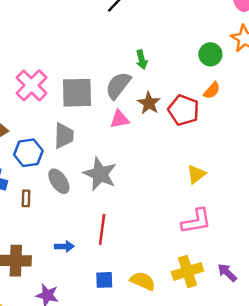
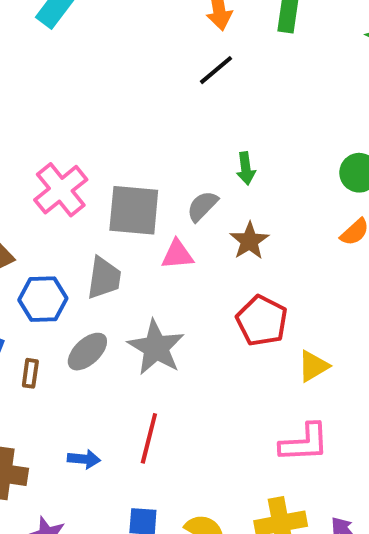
gray semicircle: (118, 85) -> (202, 206), size x0.7
red pentagon: (184, 110) -> (262, 321), moved
pink triangle: (120, 119) -> (177, 255), moved
gray ellipse: (59, 181) -> (87, 352), turned 75

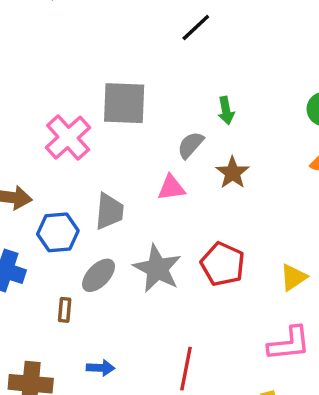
gray square: (134, 210) -> (124, 103), moved
red pentagon: (262, 321) -> (223, 264), moved
brown rectangle: (30, 373) -> (65, 310), moved
red line: (149, 438) -> (186, 369), moved

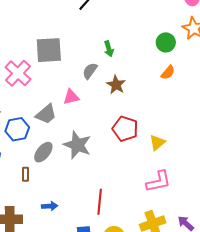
pink triangle: (171, 188) -> (71, 97), moved
gray trapezoid: (109, 211) -> (46, 114), turned 50
red pentagon: (223, 264) -> (125, 129), moved

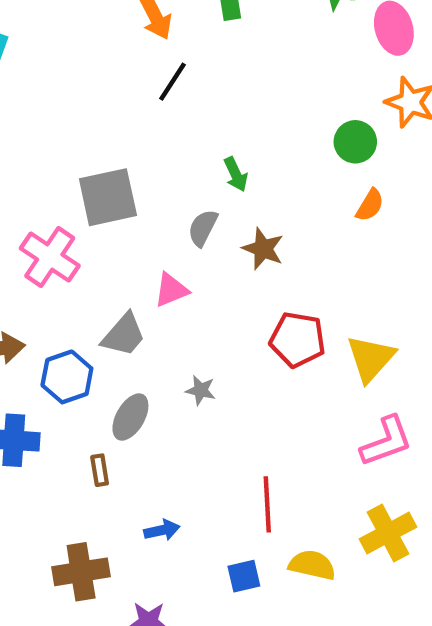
yellow triangle: (157, 143) -> (371, 358), size x1.4
gray star: (77, 145) -> (201, 390), size x0.5

